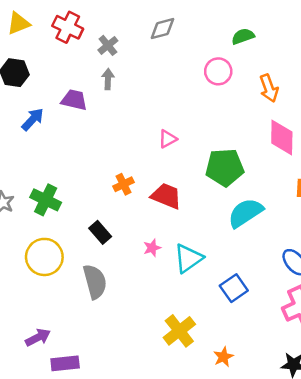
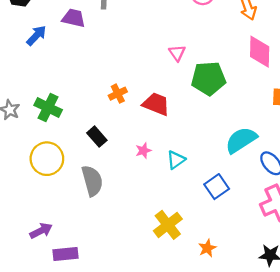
pink triangle: (168, 139) -> (177, 53), moved, turned -36
cyan semicircle: (245, 213) -> (241, 140), moved
cyan triangle: (188, 258) -> (176, 160), size x0.7

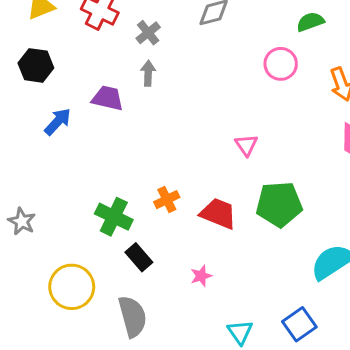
green pentagon: (208, 78) -> (279, 204), moved
green cross: (48, 108) -> (114, 217), moved
cyan triangle: (176, 160) -> (240, 332), moved, turned -30

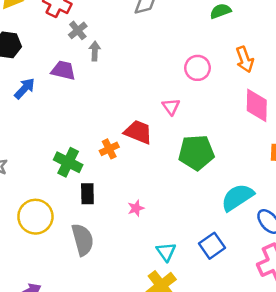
gray cross: (148, 33) -> (78, 30), moved
pink circle: (281, 64) -> (198, 68), moved
red trapezoid: (218, 214) -> (138, 132), moved
black rectangle: (139, 257) -> (87, 194), turned 40

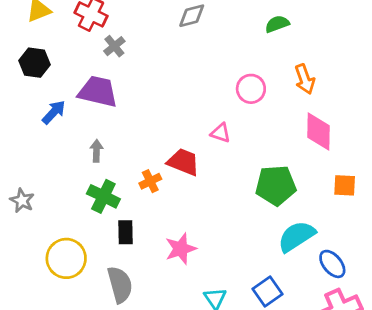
gray arrow: (95, 51) -> (97, 151), moved
purple trapezoid: (63, 70) -> (98, 92), size x1.4
pink triangle: (171, 107) -> (221, 133), turned -36
green pentagon: (196, 153) -> (276, 185), moved
pink star: (136, 208) -> (181, 249), size x1.6

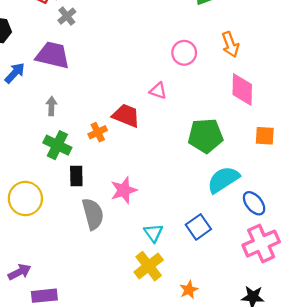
gray semicircle: (120, 285) -> (93, 214), moved

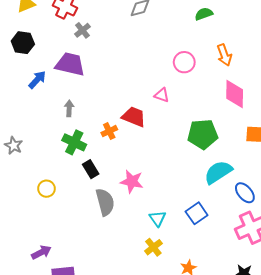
black rectangle: (76, 176) -> (91, 169), turned -30
pink star: (124, 190) -> (132, 181), turned 30
yellow circle: (25, 199) -> (46, 189), size x0.6
yellow cross: (149, 266) -> (153, 247), size x0.7

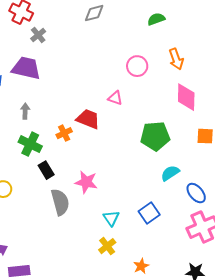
cyan semicircle: (218, 172) -> (170, 173), size x0.7

